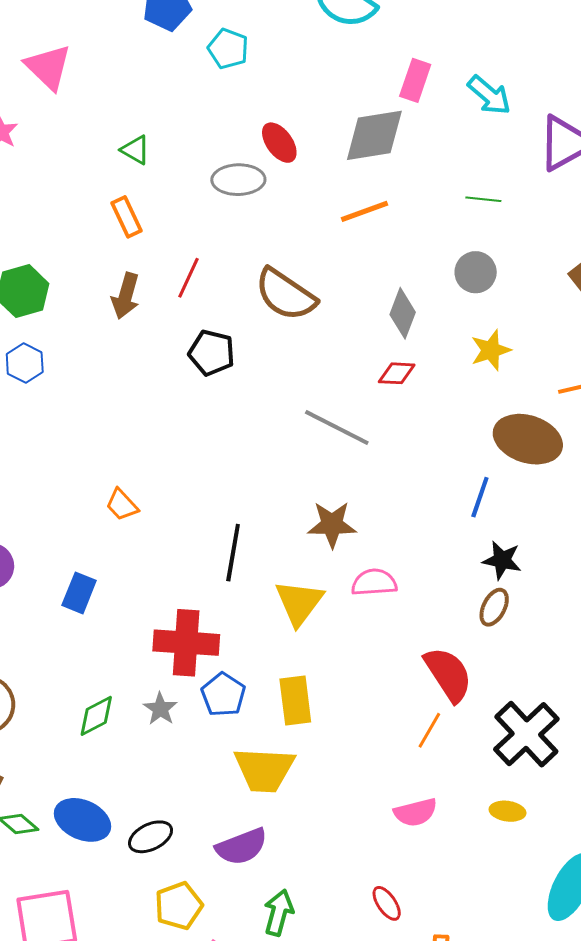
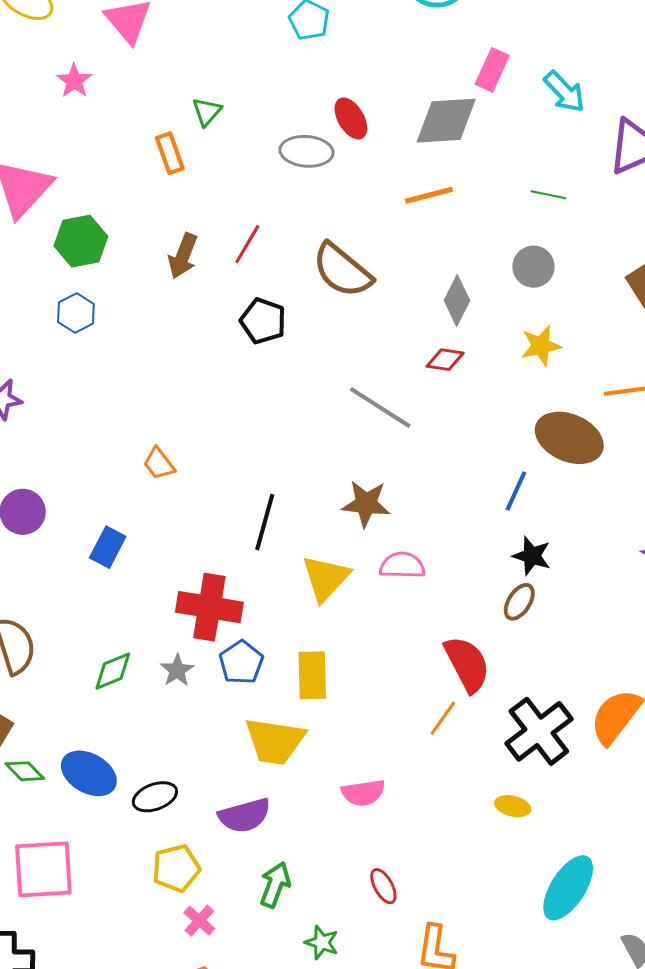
green triangle: (135, 150) -> (207, 112), turned 36
orange rectangle: (126, 217) -> (170, 153), moved
pink semicircle: (415, 812) -> (363, 793), moved

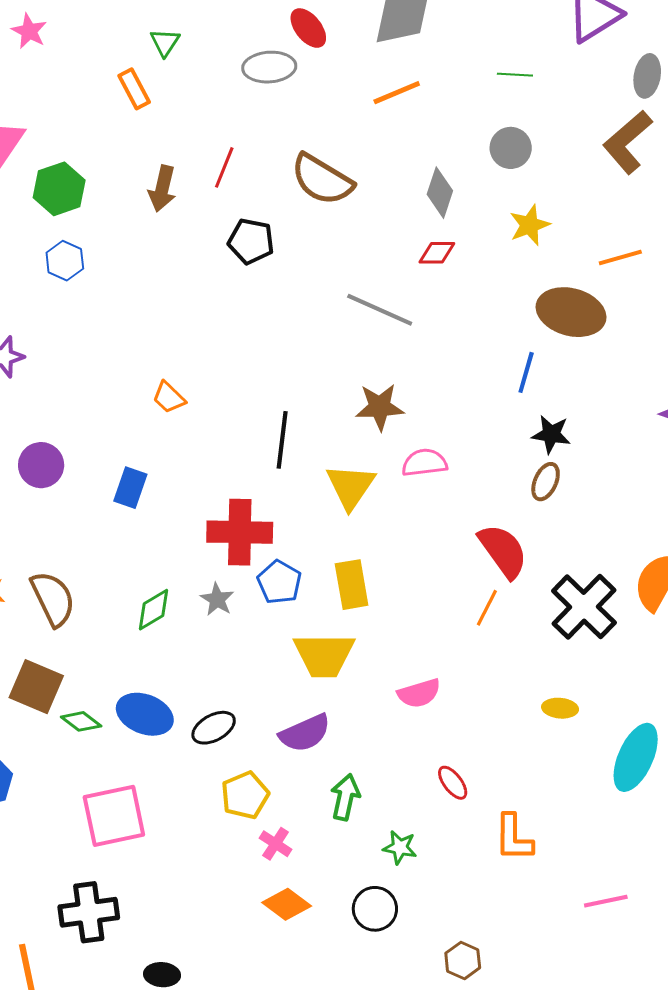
yellow ellipse: (513, 806) -> (560, 708), moved

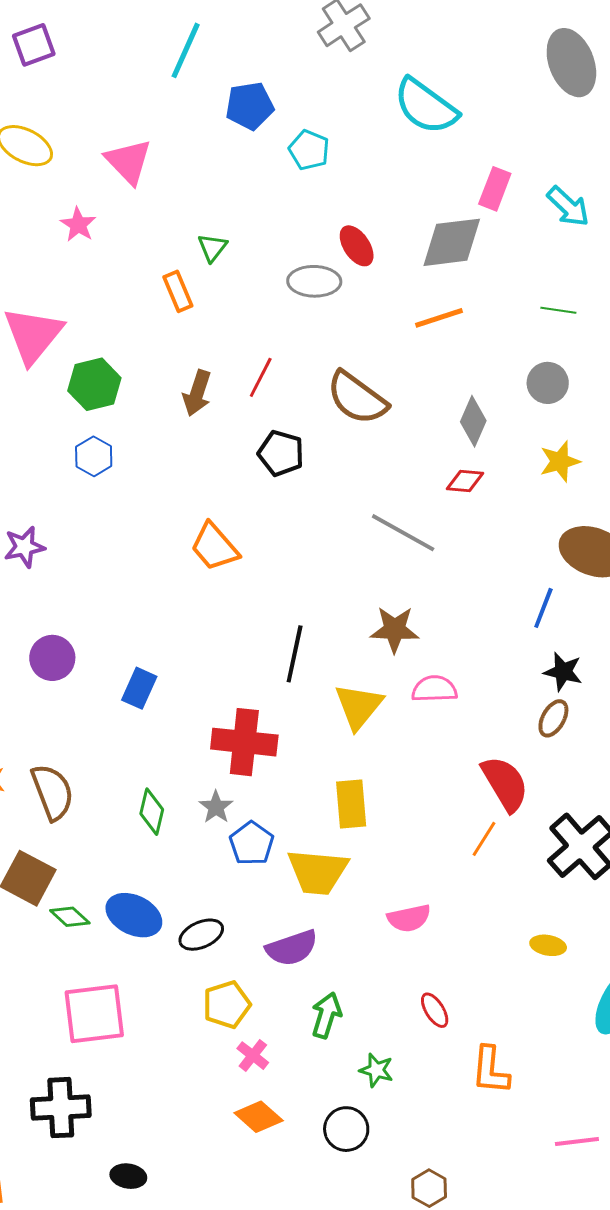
orange trapezoid: (169, 398) -> (214, 547), moved, size x1.5
blue pentagon: (279, 582) -> (252, 843), moved
green diamond: (154, 610) -> (152, 812), turned -51

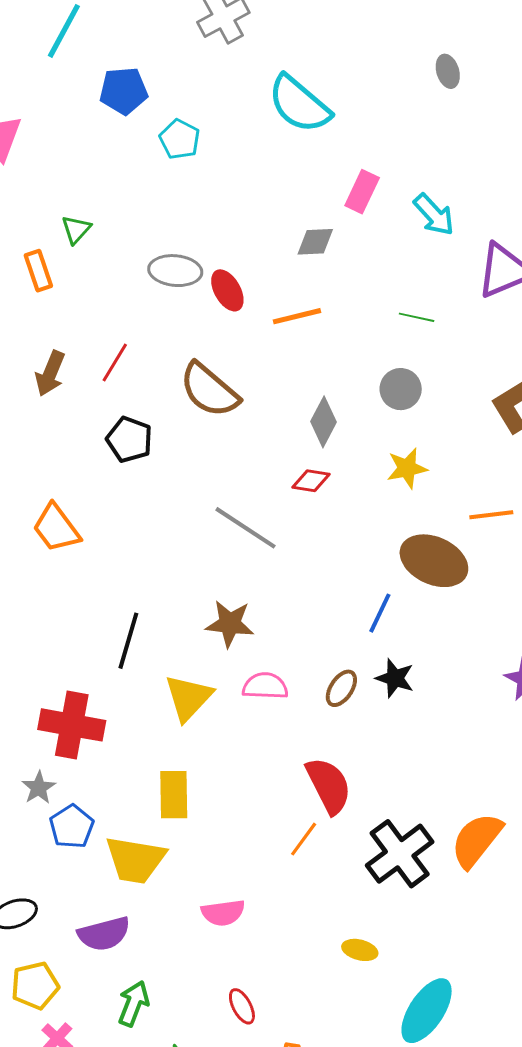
gray ellipse: (571, 63) -> (448, 71), size x0.5
gray diamond: (452, 242) -> (315, 242), size x0.6
red ellipse: (357, 246) -> (227, 290), moved
brown ellipse: (553, 718) -> (341, 688), moved

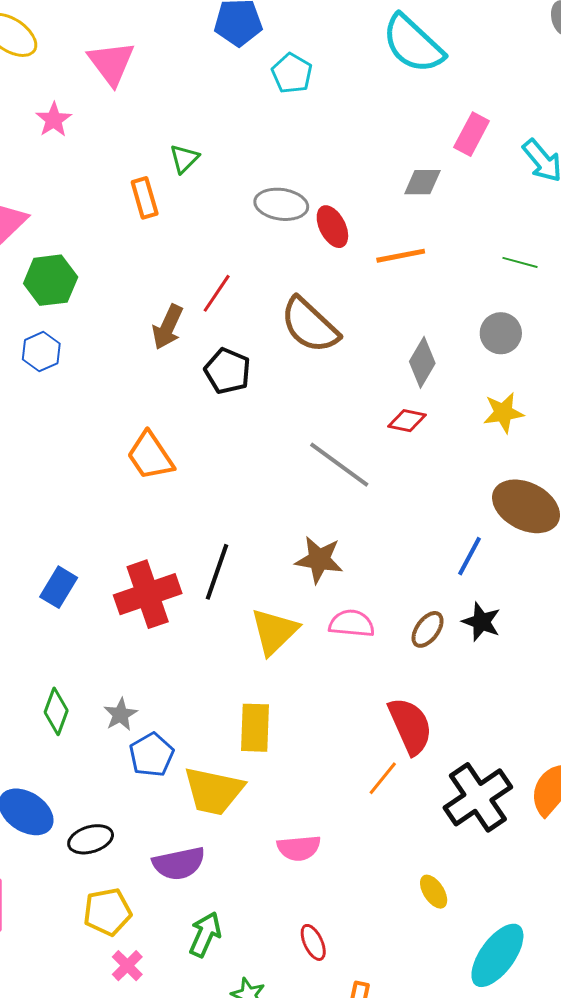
brown arrow: (50, 373) -> (168, 327), moved
red cross: (72, 725) -> (148, 594), moved, turned -32
yellow ellipse: (360, 950) -> (434, 892), turned 40

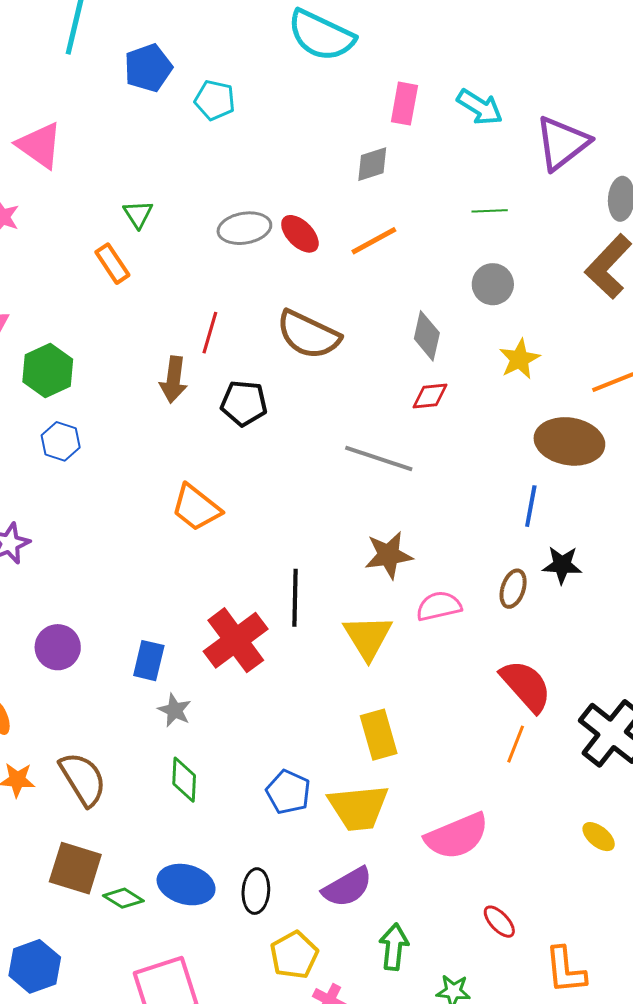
gray star: (120, 714) -> (175, 710), moved
black ellipse: (91, 839) -> (256, 891), turned -51
pink semicircle: (299, 848) -> (457, 836), size x1.5

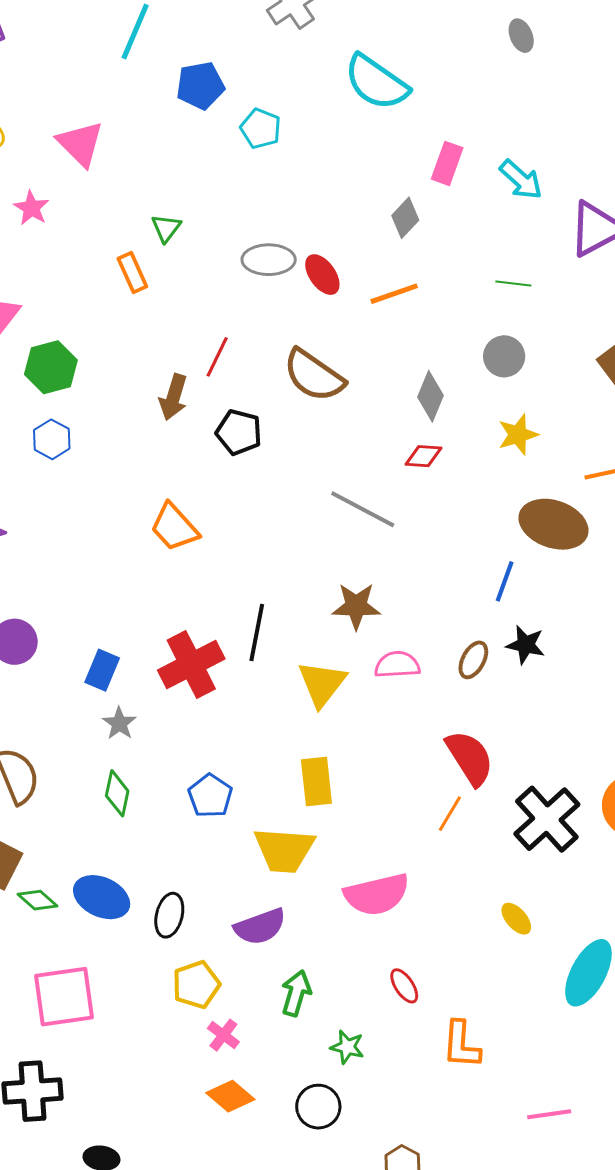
gray diamond: (372, 164) -> (405, 218), turned -39
blue pentagon: (288, 792) -> (210, 796), moved

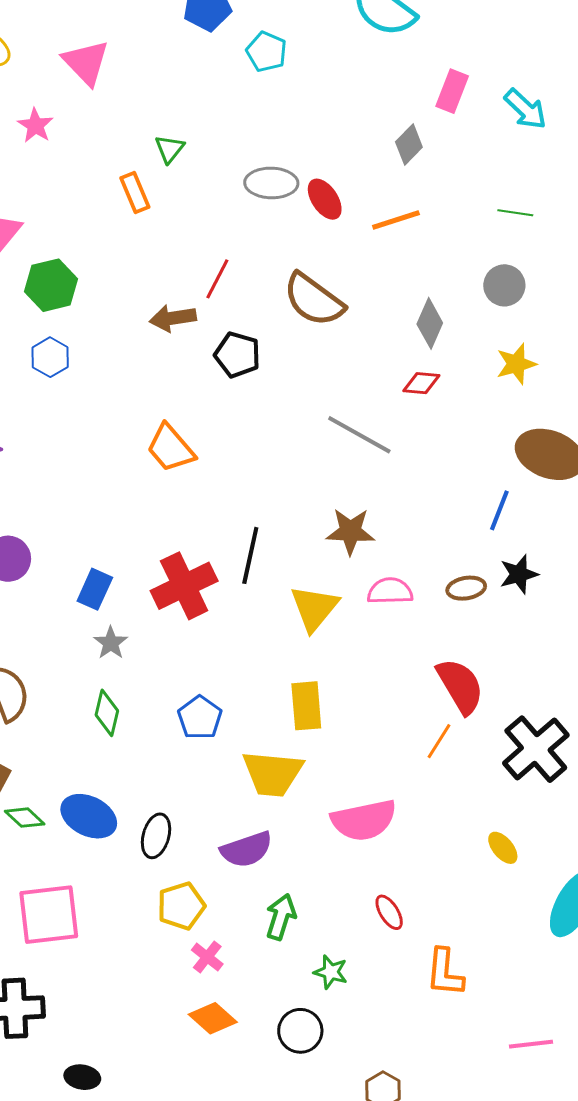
brown arrow: (173, 397) -> (173, 318), turned 63
black star: (526, 645) -> (519, 574), turned -30
brown ellipse: (473, 660) -> (466, 588), turned 51

